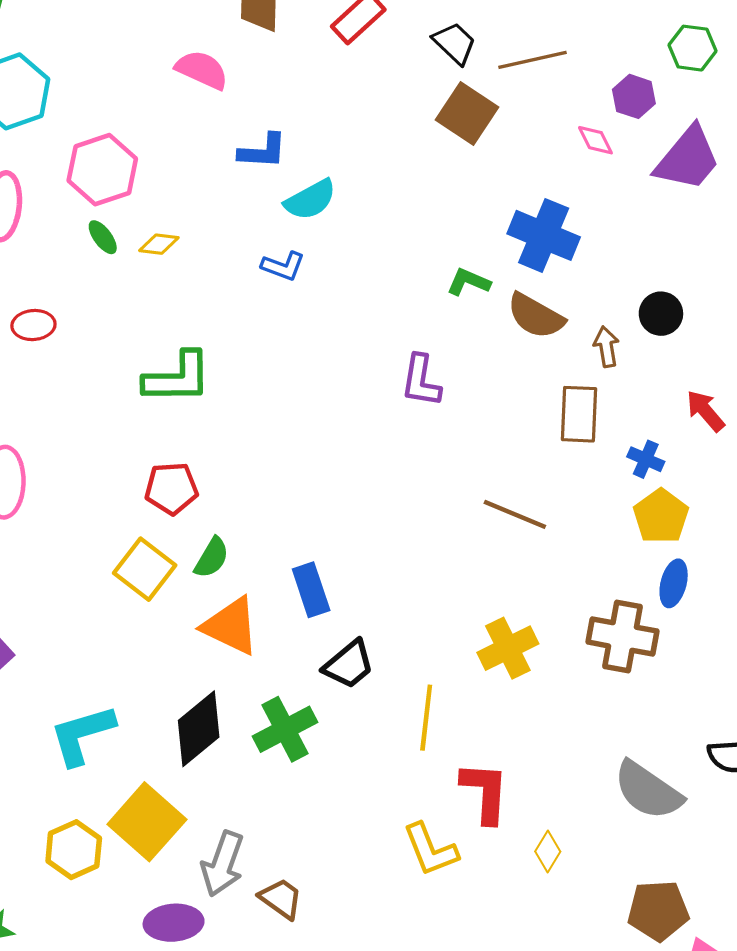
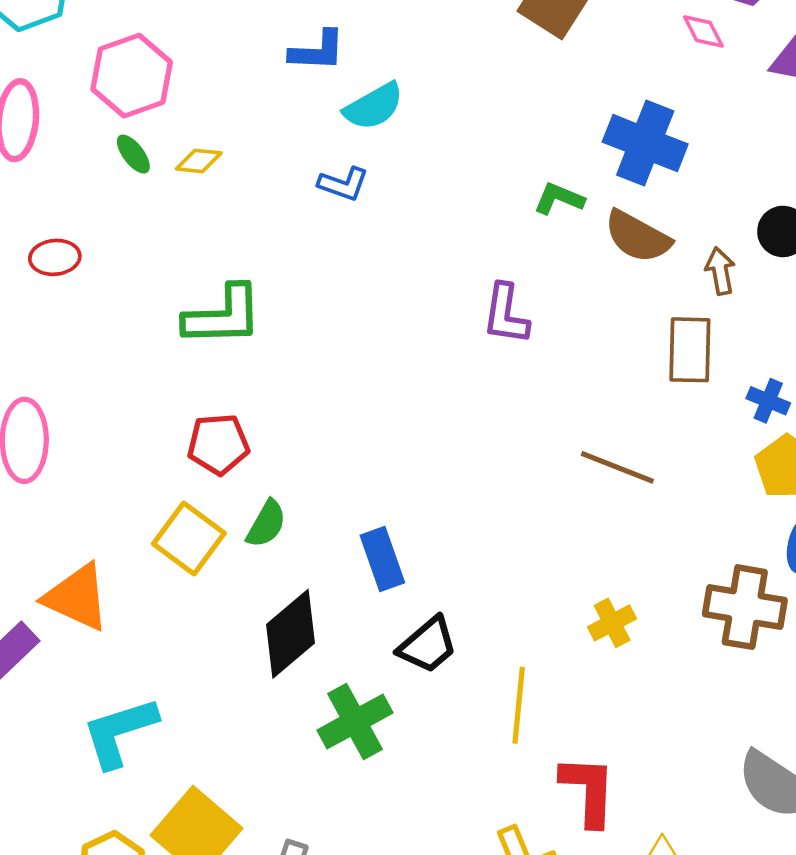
orange triangle: (231, 626) -> (77, 597), moved
yellow cross: (508, 648) -> (612, 623), size x0.7
black diamond: (199, 729) -> (290, 634), moved

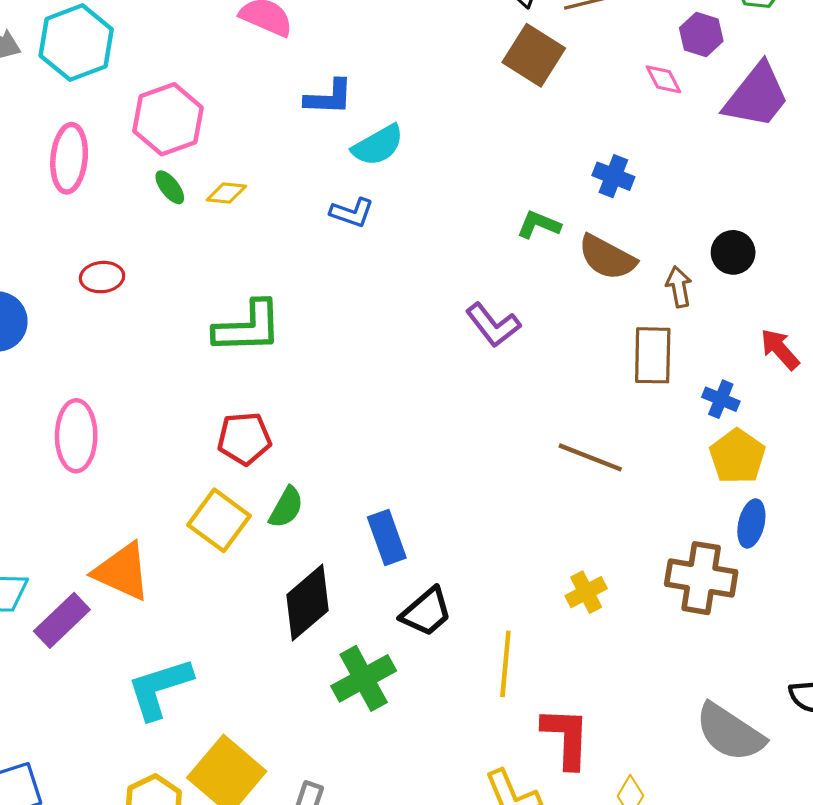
blue cross: (645, 143) -> (613, 176), size x0.6
purple L-shape: (506, 314) -> (493, 325), turned -46

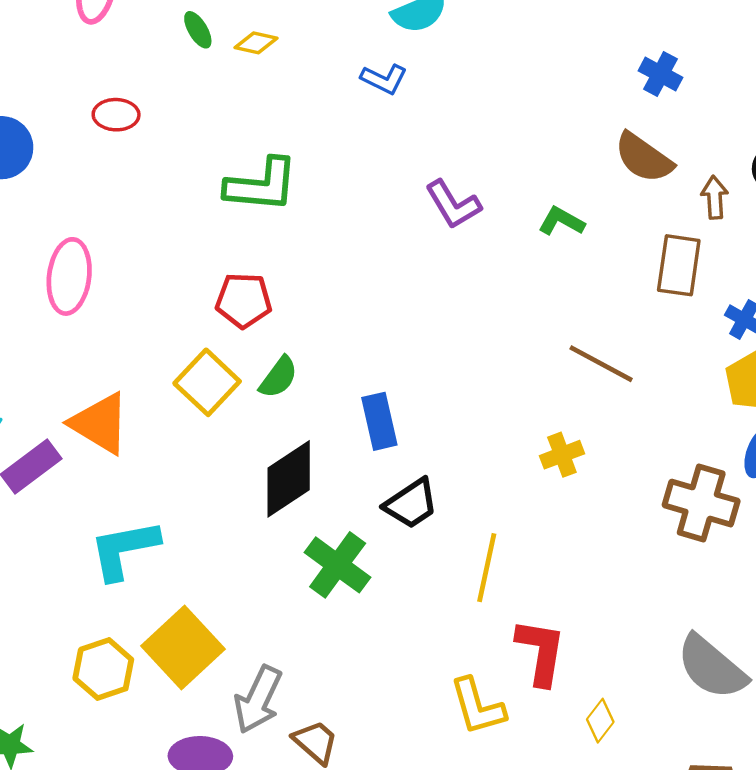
green L-shape: (539, 225) -> (561, 221), moved
purple L-shape: (493, 325) -> (453, 204), moved
yellow cross: (586, 592) -> (562, 455), moved
green cross: (364, 678) -> (338, 565), turned -32

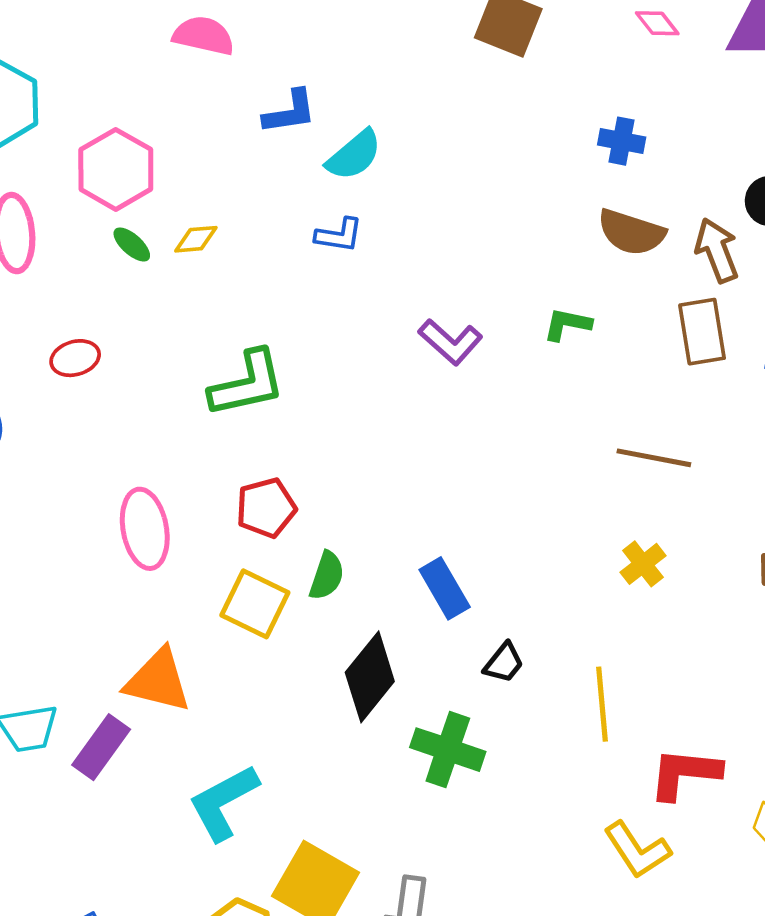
brown arrow: (715, 197) -> (717, 250), size x1.4
pink ellipse: (69, 276) -> (145, 529), moved
black trapezoid: (411, 504) -> (504, 663), size x0.7
red L-shape: (541, 652) -> (685, 774), turned -76

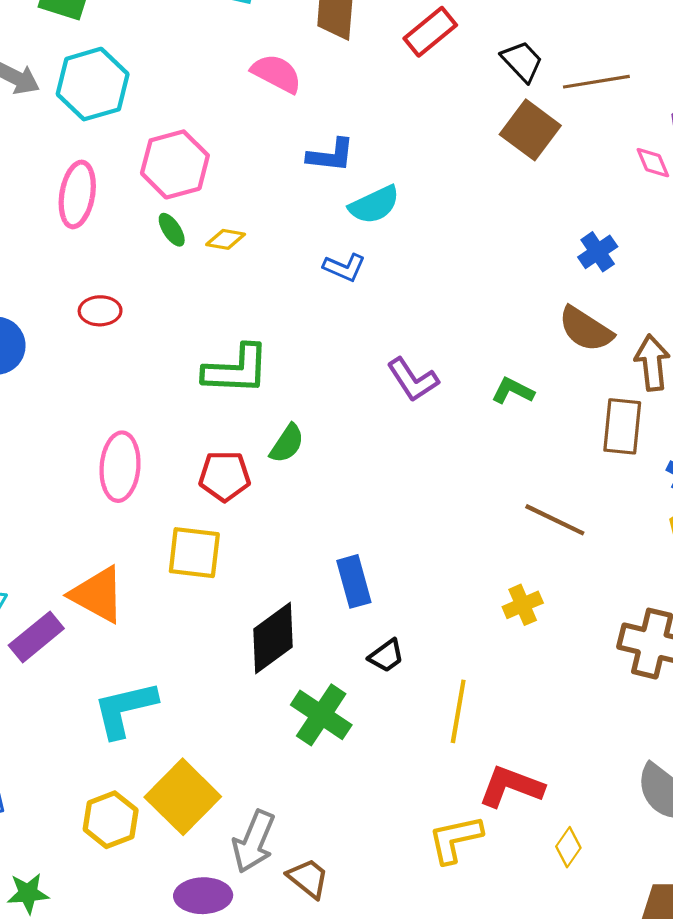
blue cross: (622, 141) -> (598, 252), turned 30
green semicircle: (327, 576) -> (287, 444), moved
yellow square: (255, 604) -> (194, 553), turned -34
yellow L-shape: (637, 850) -> (455, 839), turned 96

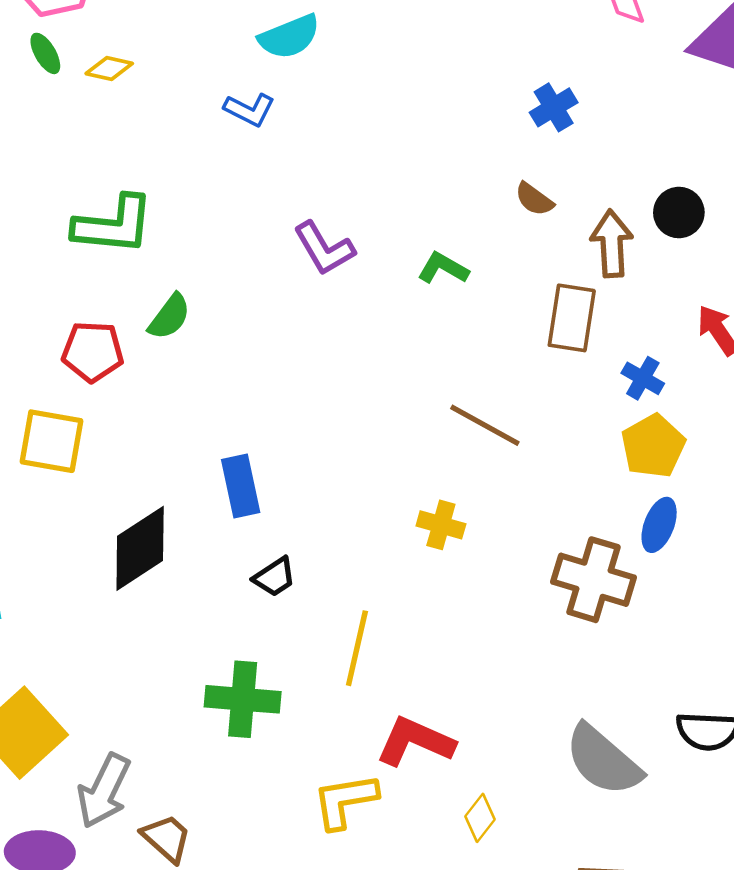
brown semicircle: (586, 329) -> (534, 199), size x0.6
yellow cross: (523, 605) -> (441, 525), turned 36
green cross: (321, 715) -> (243, 699), moved, turned -32

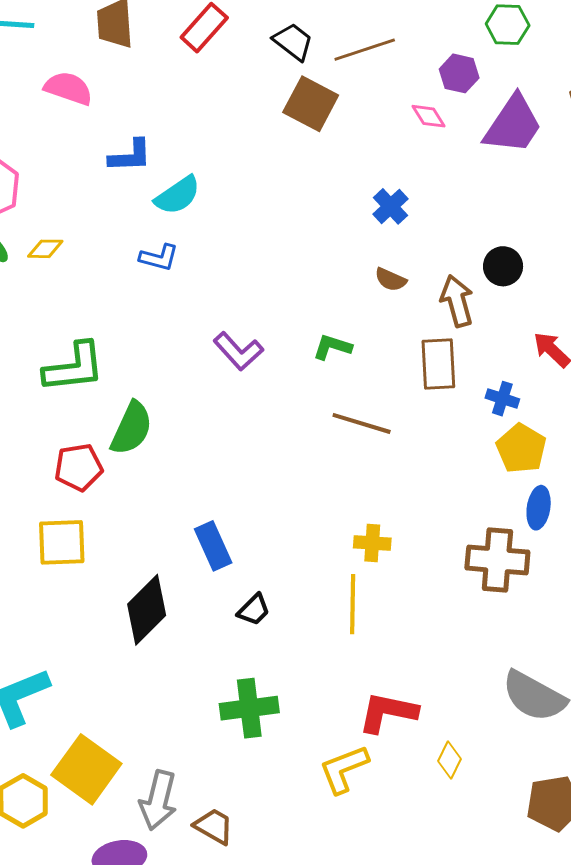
green semicircle: (169, 317) -> (131, 428), size x1.4
brown line: (485, 425) -> (362, 423), moved
yellow line: (357, 648) -> (353, 604), moved

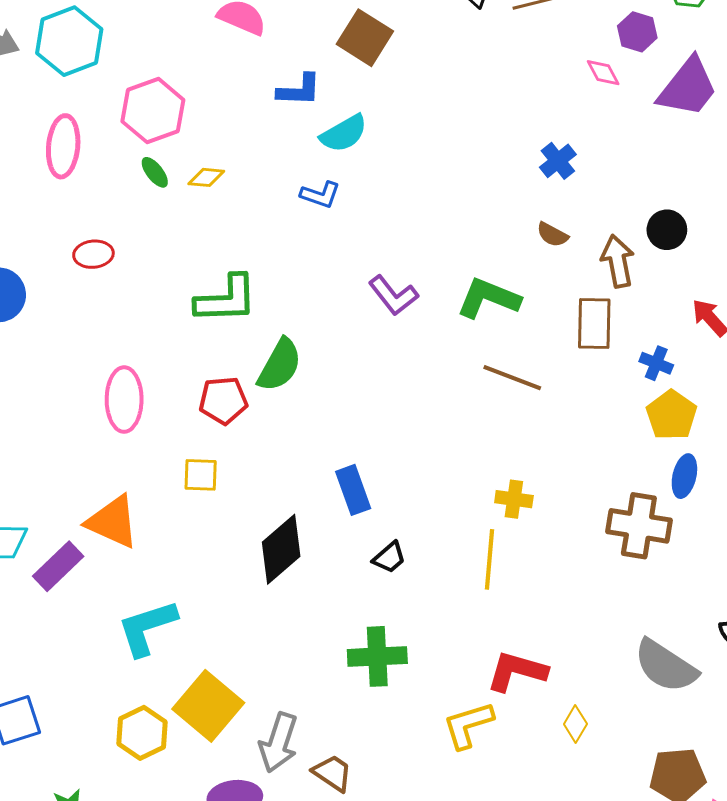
brown square: (311, 104) -> (365, 38), moved
green L-shape: (332, 347) -> (488, 298), size x1.6
yellow square: (62, 542) -> (201, 475), size x0.7

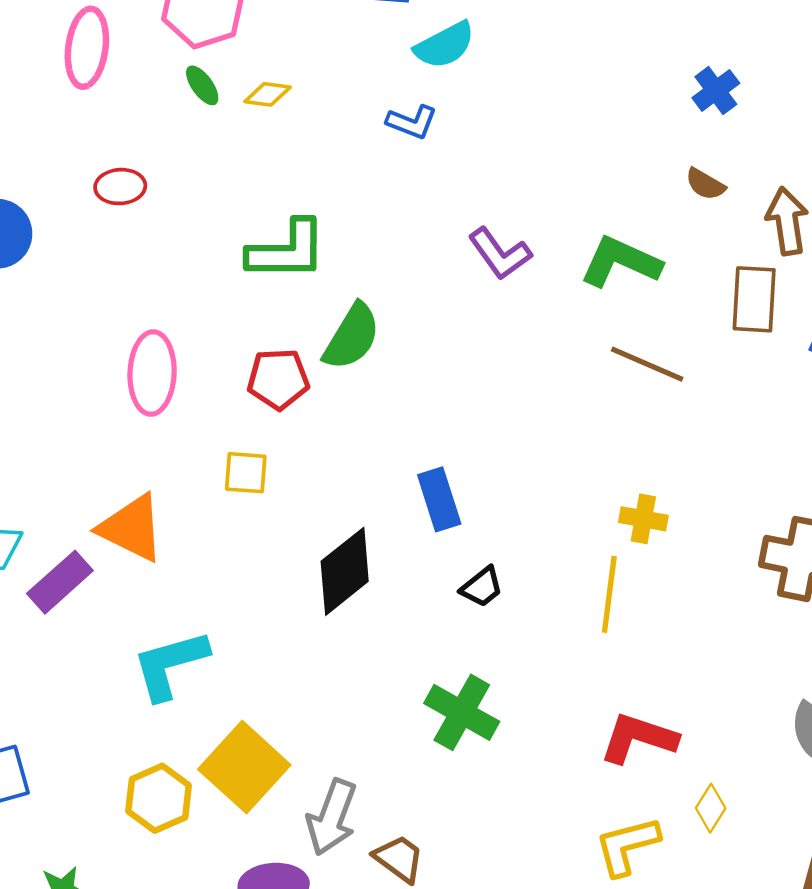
green cross: (377, 656) -> (462, 712), turned 30
yellow L-shape: (468, 725) -> (627, 846), moved

